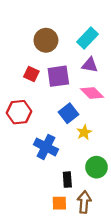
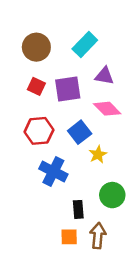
cyan rectangle: (88, 38) -> (85, 45), moved
brown circle: (46, 40) -> (36, 47), moved
red hexagon: (19, 112) -> (39, 131), moved

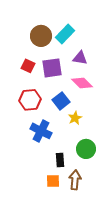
brown circle: (36, 47) -> (41, 36), moved

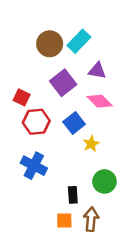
red square: (28, 66) -> (22, 97), moved
purple square: (52, 68) -> (63, 83), turned -30
blue cross: (41, 131) -> (34, 166), moved

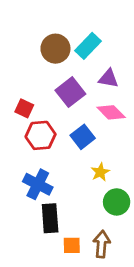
yellow star: (91, 144) -> (100, 172), moved
black rectangle: (73, 195) -> (50, 218), moved, size x1.5

